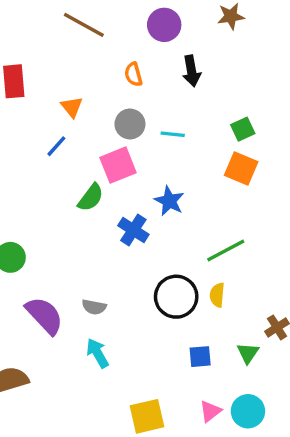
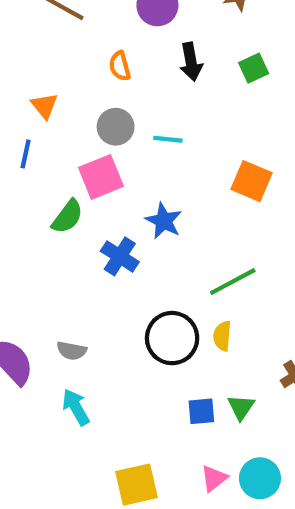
green square: (243, 129) -> (254, 68), moved
blue line: (56, 146) -> (26, 154), turned -30
green triangle: (248, 353) -> (241, 407), moved

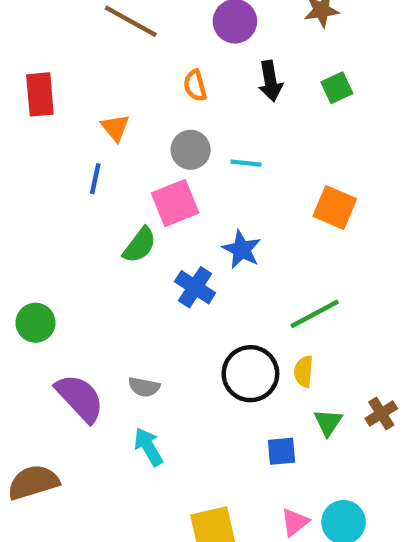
green triangle: (241, 407) -> (328, 422), moved

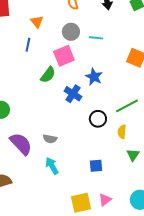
black circle: (250, 374) -> (98, 119), moved, size x0.7
blue square: (281, 451) -> (96, 166), moved
pink triangle: (295, 522) -> (105, 200), moved

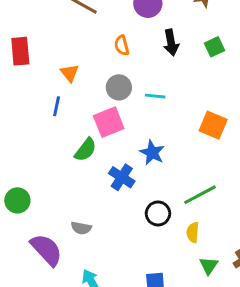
gray semicircle: (50, 139) -> (81, 228), moved

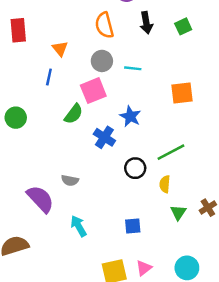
orange semicircle: (122, 45) -> (104, 25), size x1.5
orange square: (213, 125) -> (182, 93), turned -30
green circle: (17, 200) -> (16, 118), moved

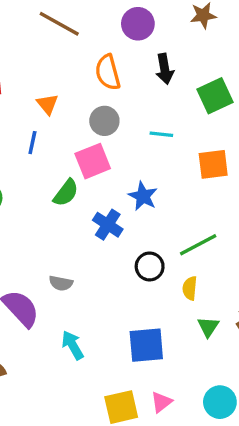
green square: (183, 26) -> (215, 96), moved, size x1.5
cyan line: (133, 68) -> (161, 134), moved
blue square: (133, 226) -> (146, 345), size x1.6

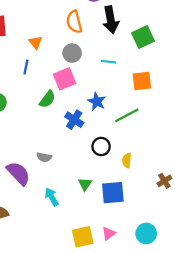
black arrow: (165, 69) -> (111, 20), size x1.4
green line: (198, 245) -> (127, 115), moved
green triangle: (208, 327) -> (85, 184), moved
blue square: (146, 345) -> (113, 193), moved

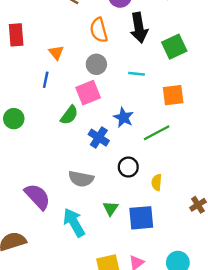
gray semicircle: (44, 157) -> (81, 179), moved, size x1.5
cyan arrow: (52, 197) -> (74, 223), size x1.4

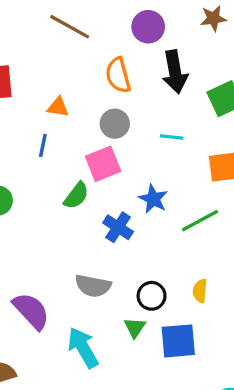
orange triangle: (56, 53) -> (58, 107), turned -42
black circle: (128, 167) -> (152, 296), moved

